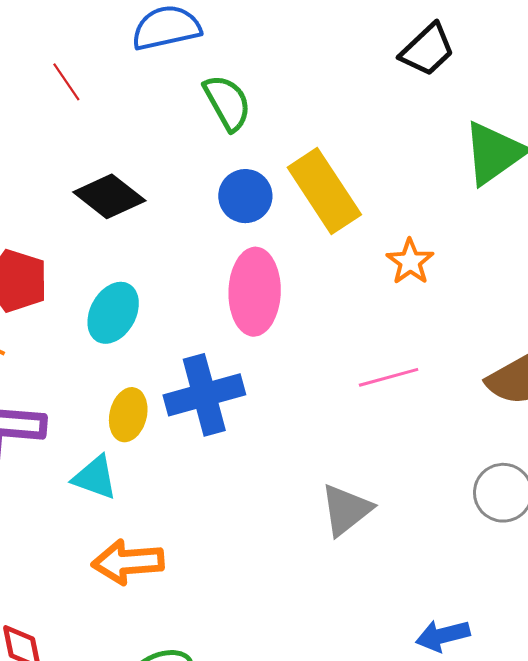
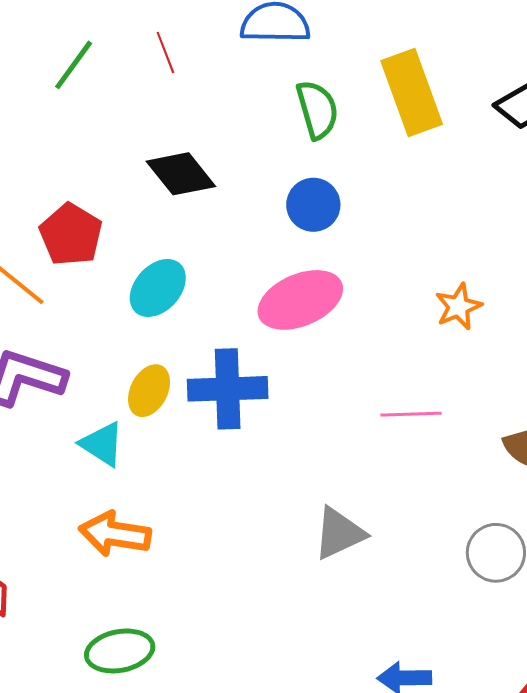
yellow rectangle: (324, 191) -> (412, 92), moved
pink ellipse: (255, 292) -> (300, 300), turned 52

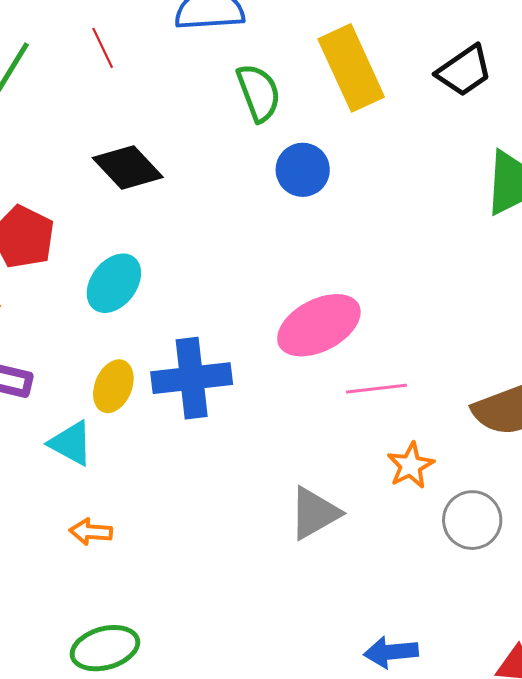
blue circle: (313, 205) -> (303, 170), moved
pink ellipse: (300, 300) -> (319, 325), moved
orange star: (458, 307) -> (411, 466), moved
orange arrow: (115, 534) -> (91, 532), size x0.6

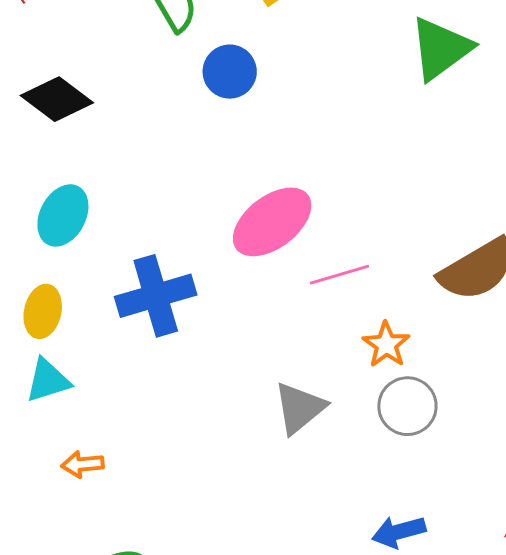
yellow ellipse: (113, 386) -> (43, 311), moved
cyan triangle: (71, 443) -> (48, 380), turned -36
gray circle: (472, 520) -> (407, 406), moved

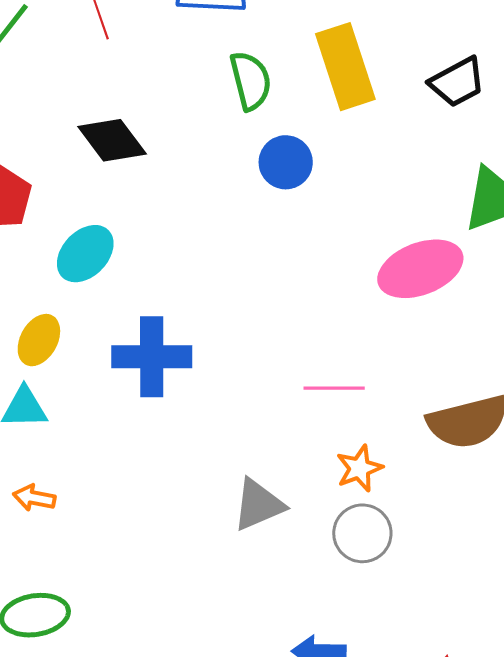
pink ellipse: (272, 222) -> (420, 269), moved

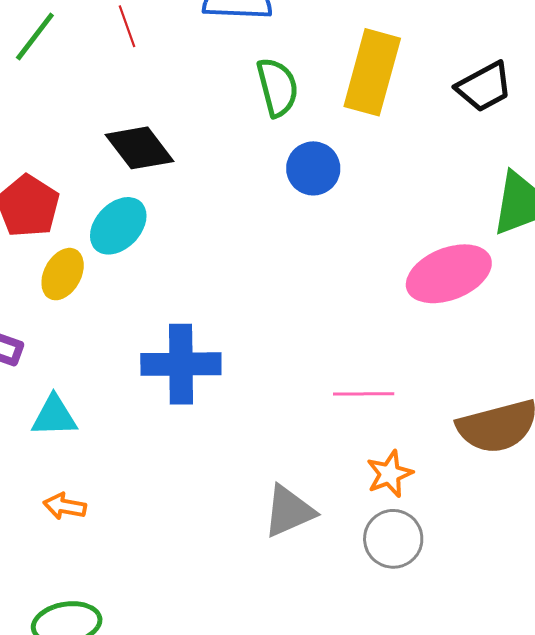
yellow rectangle: (345, 67) -> (372, 72), turned 34
cyan ellipse: (85, 254) -> (118, 226), moved
yellow ellipse: (39, 340) -> (63, 274), moved

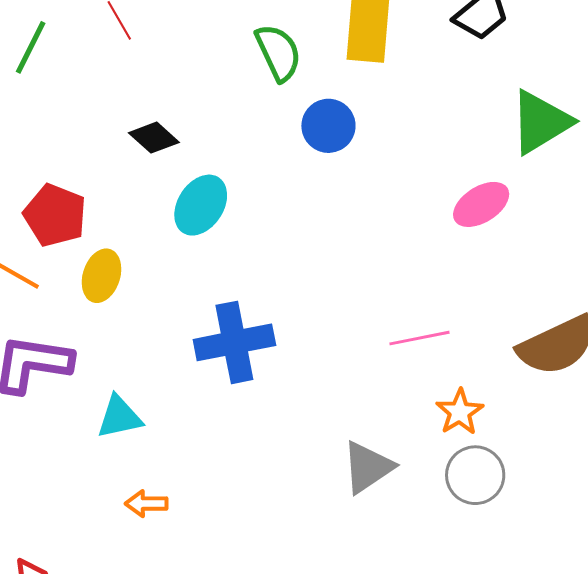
black diamond: (139, 148) -> (154, 138), size x0.7
cyan ellipse: (118, 226) -> (201, 205), moved
pink ellipse: (449, 274) -> (481, 204), size x0.7

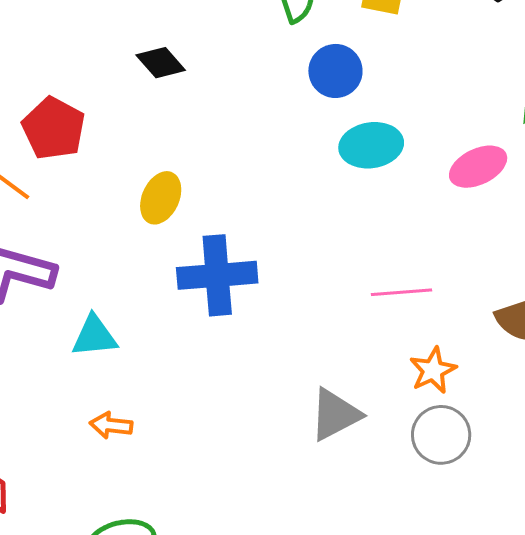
cyan ellipse: (201, 205) -> (371, 145), moved, turned 42
yellow ellipse: (101, 276) -> (161, 198), moved

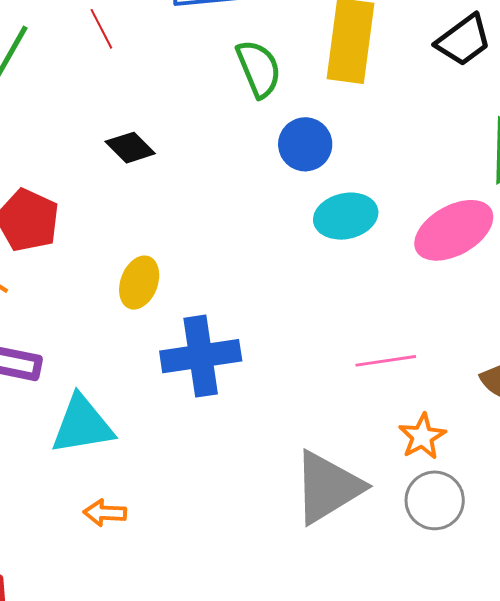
pink ellipse: (478, 167) -> (454, 230), size x1.4
cyan triangle: (94, 336) -> (82, 425), size x1.4
gray triangle: (335, 415) -> (328, 487), size x1.4

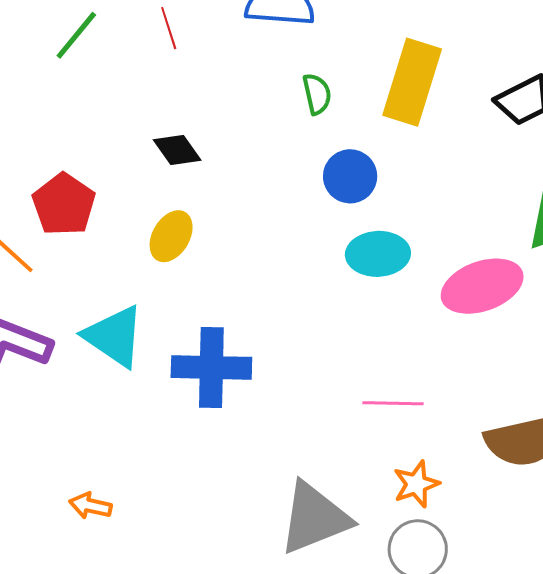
green semicircle: (259, 69) -> (317, 94), size x0.7
yellow ellipse: (139, 283) -> (171, 236), moved
cyan triangle: (82, 425) -> (114, 336), moved, turned 34

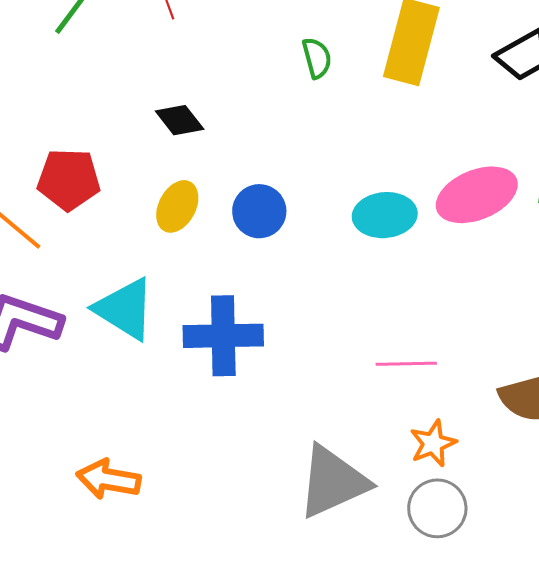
blue circle: (350, 176) -> (259, 211), moved
red pentagon: (64, 204) -> (69, 179), turned -30
pink ellipse: (482, 286) -> (477, 195), moved
orange arrow: (90, 506) -> (108, 479), size x1.5

